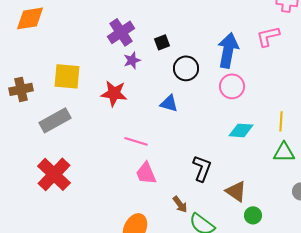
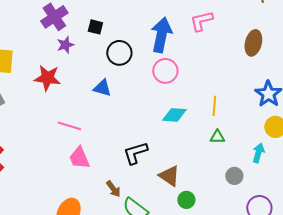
black square: (162, 42) -> (95, 27), turned 35
green triangle: (284, 152) -> (217, 137), size x0.7
black L-shape: (202, 168) -> (135, 153), turned -128

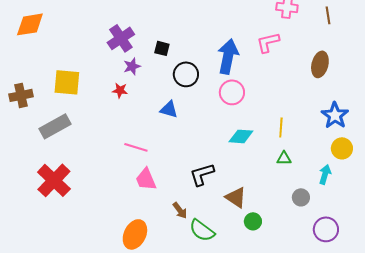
red star: (47, 78) -> (120, 90), moved, size x0.6

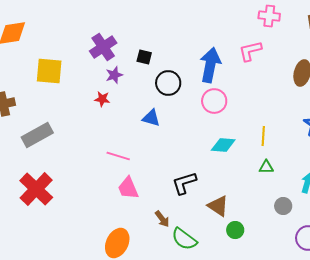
yellow square: (67, 82) -> (49, 71), moved

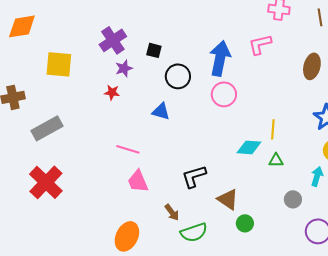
cyan diamond: (223, 145) -> (249, 147), moved
green semicircle: (184, 239) -> (194, 232), turned -56

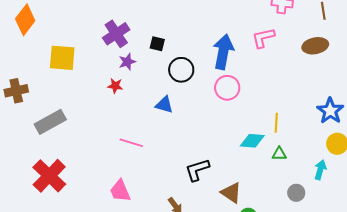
orange diamond: (22, 26) -> (25, 20), turned -44
brown ellipse: (312, 66) -> (315, 46), moved, turned 65
pink trapezoid: (138, 181) -> (120, 191), moved

